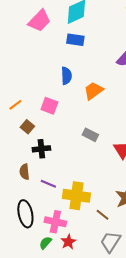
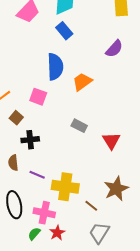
blue rectangle: (75, 40) -> (64, 31), turned 42
blue semicircle: (66, 76) -> (55, 67), size x1.5

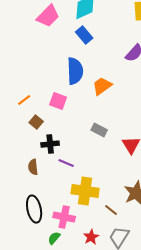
purple line: (37, 175) -> (66, 163), moved
red star: (57, 233) -> (91, 237), moved

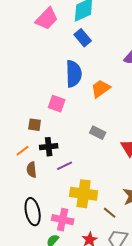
orange line: (24, 100) -> (23, 151), moved
brown square: (36, 122) -> (35, 125), turned -32
purple line: (66, 163) -> (65, 166), turned -49

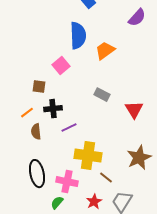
pink square: (57, 104) -> (61, 66), turned 30
brown line: (110, 213) -> (106, 178), moved

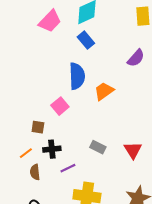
gray rectangle: (102, 95) -> (98, 147), moved

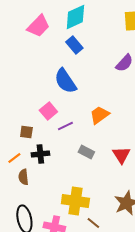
blue semicircle: (77, 76) -> (65, 81), turned 148
orange trapezoid: (104, 91) -> (99, 115), moved
purple line: (68, 168) -> (65, 126), moved

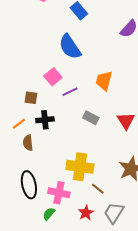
orange trapezoid: (99, 115) -> (104, 81), turned -40

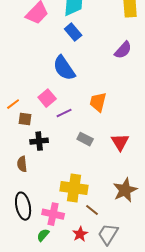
orange line: (19, 124) -> (13, 104), moved

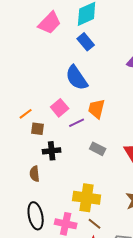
orange trapezoid: (98, 102) -> (97, 109), moved
brown line: (92, 210) -> (95, 224), moved

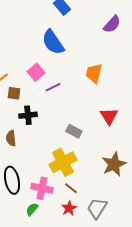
orange trapezoid: (97, 109) -> (94, 73), moved
gray rectangle: (98, 149) -> (74, 131), moved
yellow cross: (87, 198) -> (63, 162), turned -36

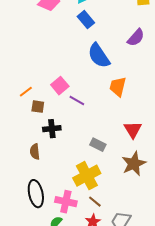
blue semicircle: (53, 42) -> (99, 56), moved
purple line: (53, 87) -> (77, 101), turned 56
brown star: (114, 164) -> (134, 164), moved

